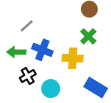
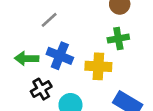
gray line: (27, 26) -> (49, 20), moved
green cross: (88, 36) -> (118, 39), turned 35

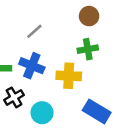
gray line: (49, 20) -> (34, 31), moved

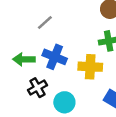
gray line: (34, 31) -> (45, 23), moved

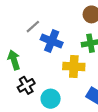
blue cross: (55, 57) -> (52, 41), moved
green arrow: (24, 59) -> (14, 60), turned 72

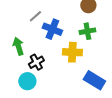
black cross: (26, 85) -> (36, 62), moved
cyan circle: (51, 99) -> (27, 81), moved

